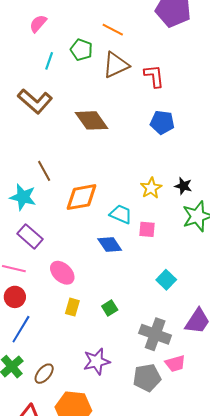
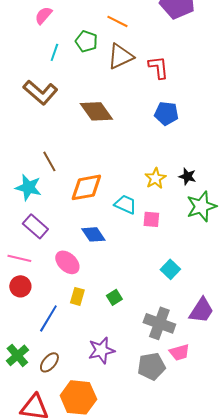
blue diamond: (110, 244) -> (93, 234), moved
blue line: (21, 329) -> (48, 318), moved

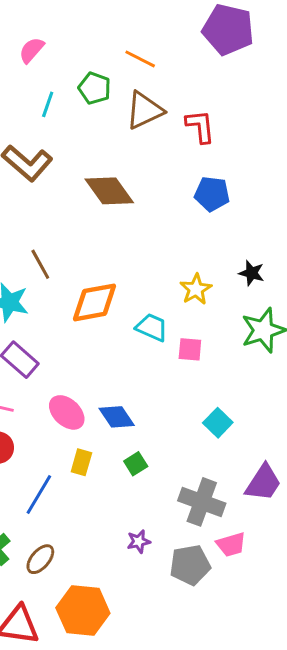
black star: (187, 176) -> (252, 273), moved
blue diamond: (93, 234) -> (117, 417), moved
purple star: (101, 350) -> (139, 542), moved, size x0.6

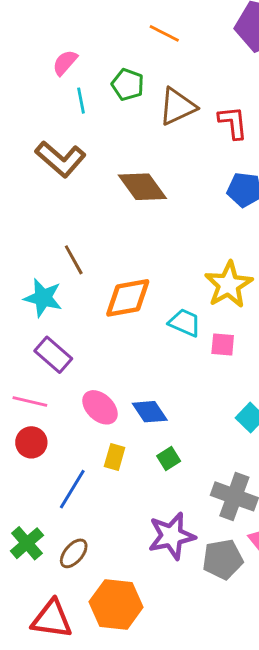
pink semicircle: (32, 50) -> (65, 63), moved
orange line: (140, 59) -> (164, 33), moved
cyan line: (48, 104) -> (81, 101), turned -30
yellow star: (196, 289) -> (229, 285), size x1.5
purple star: (139, 542) -> (172, 536), size x2.0

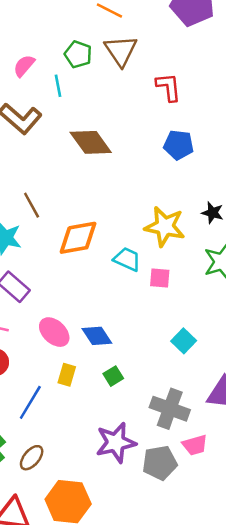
pink semicircle: (65, 63) -> (24, 66), moved
cyan line: (81, 101) -> (58, 86), moved
brown triangle: (177, 106) -> (121, 51), moved, turned -39
yellow star: (229, 285) -> (165, 227), turned -30

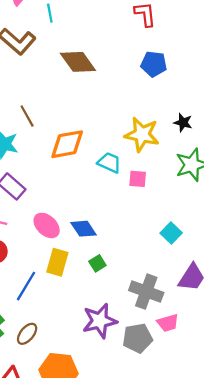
cyan square: (184, 341) -> (171, 233), moved
yellow rectangle: (67, 375) -> (57, 262), size x1.4

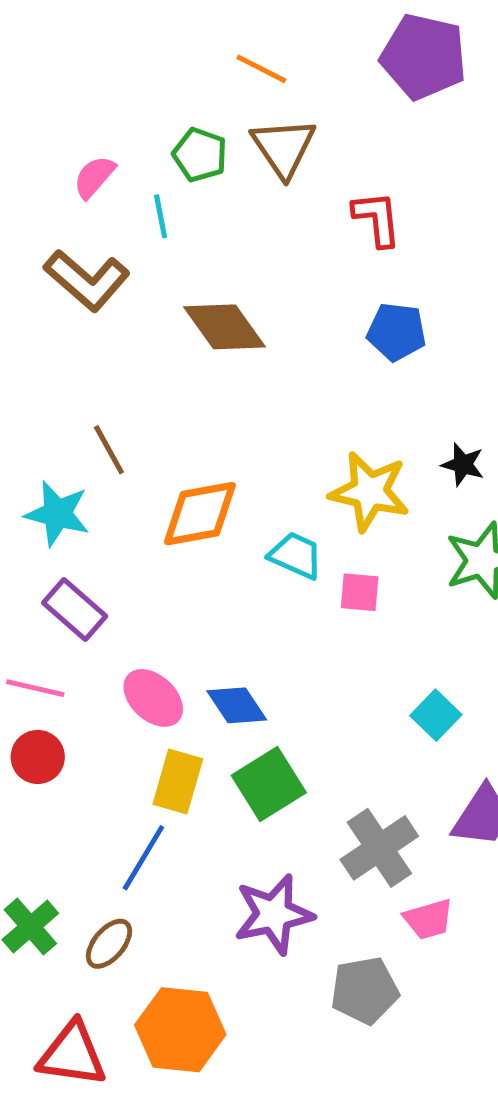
green square: (97, 263) -> (269, 784), size x1.8
blue line: (26, 286) -> (143, 858), moved
gray cross: (146, 292) -> (379, 848), turned 36
gray pentagon: (138, 338) -> (365, 990), moved

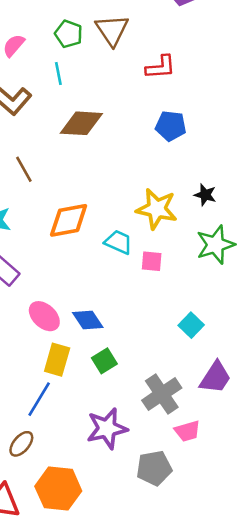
cyan line: (161, 216) -> (58, 73), moved
red L-shape: (377, 219) -> (161, 67), turned 92
brown diamond: (224, 327) -> (81, 123), turned -51
brown line: (109, 450) -> (24, 169), moved
green square: (269, 784) -> (104, 361), size x0.7

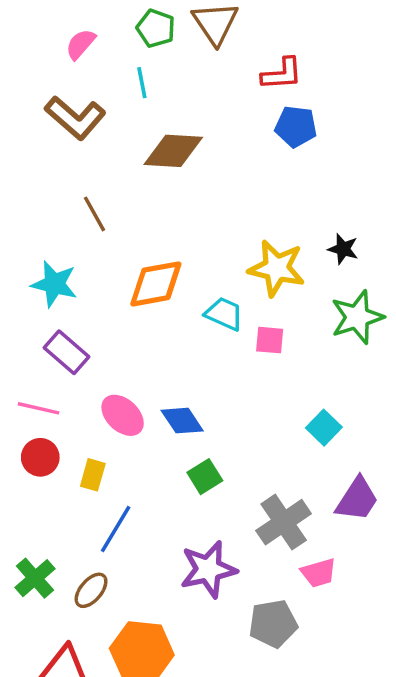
blue pentagon: (171, 126) -> (296, 126), moved
yellow rectangle: (57, 360) -> (93, 475), moved, size x0.7

